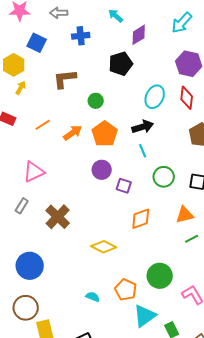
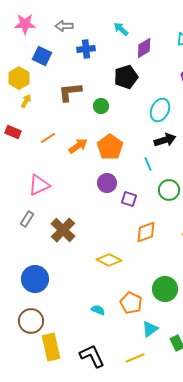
green circle: (96, 101) -> (101, 106), moved
black arrow: (143, 127) -> (165, 140), moved
cyan triangle: (145, 316) -> (150, 329), size x0.7

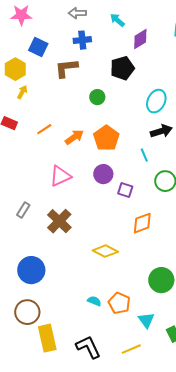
gray arrow: (64, 26) -> (77, 13), moved
brown L-shape: (70, 92) -> (66, 68), moved
pink triangle: (39, 185) -> (60, 176), moved
orange pentagon: (131, 303) -> (119, 303), moved
cyan triangle: (150, 329) -> (146, 320), turned -30

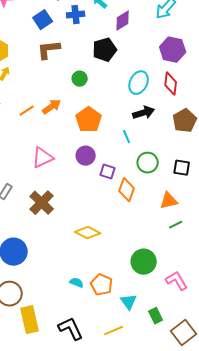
blue cross: (82, 40) -> (76, 15), moved
blue square: (38, 47) -> (43, 20), moved, turned 30
orange arrow: (74, 137) -> (52, 107), moved
orange diamond: (142, 223) -> (127, 190), moved, turned -50

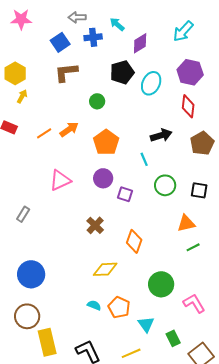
cyan ellipse: (139, 83) -> (151, 83), moved
orange diamond: (127, 190) -> (134, 241), moved
brown cross: (42, 203) -> (95, 225), moved, size x0.7
yellow diamond: (88, 233) -> (105, 269), moved, turned -30

